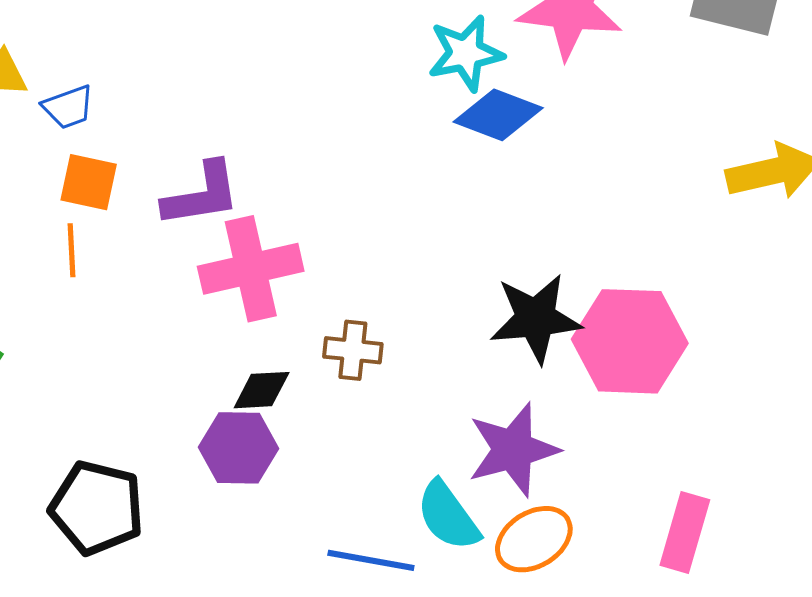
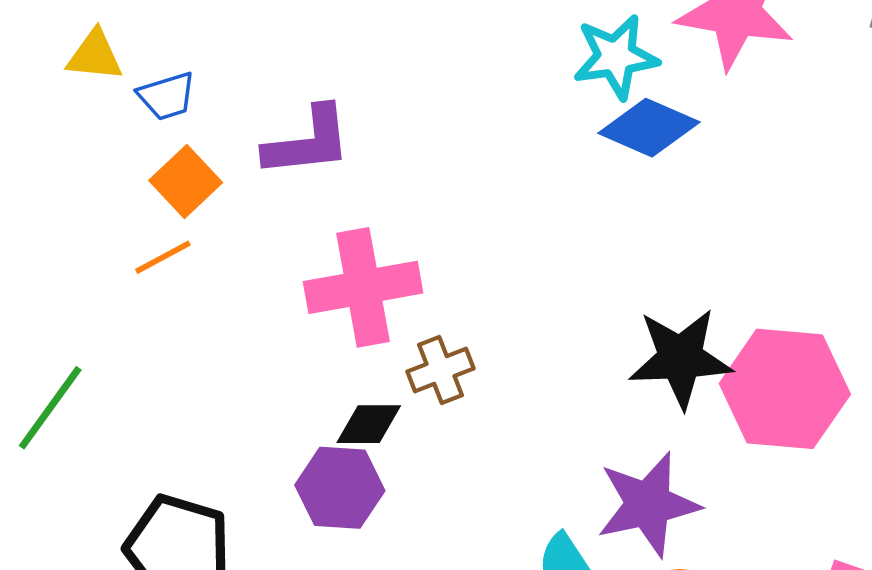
orange square: (89, 182) -> (186, 182), turned 32
purple L-shape: (202, 195) -> (308, 142), moved
orange line: (72, 250) -> (163, 257), turned 62
brown cross: (353, 350) -> (440, 370), moved, turned -30

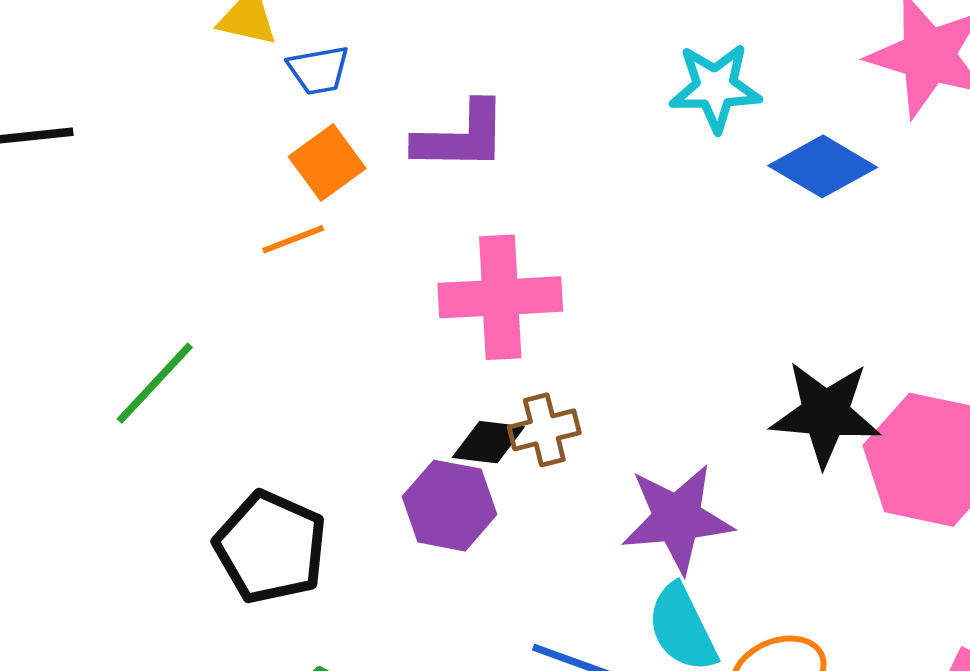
cyan star: (616, 57) -> (715, 88), moved
brown cross: (440, 370) -> (544, 430), moved
purple star: (648, 504) -> (677, 519), moved

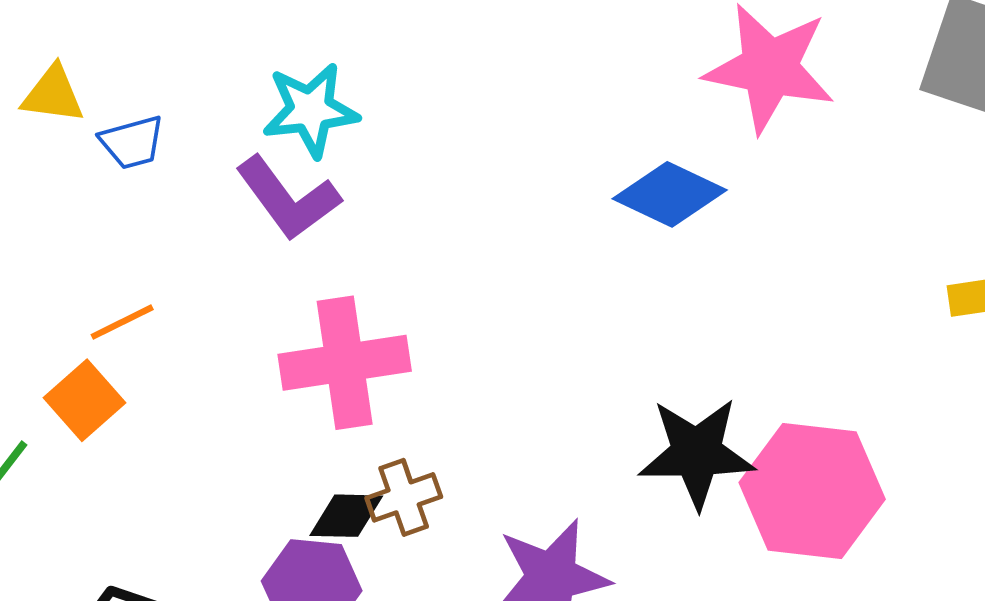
cyan star: (715, 88) -> (310, 110), moved
purple L-shape: (461, 137) -> (288, 198), turned 58
orange square: (327, 162) -> (84, 400), moved

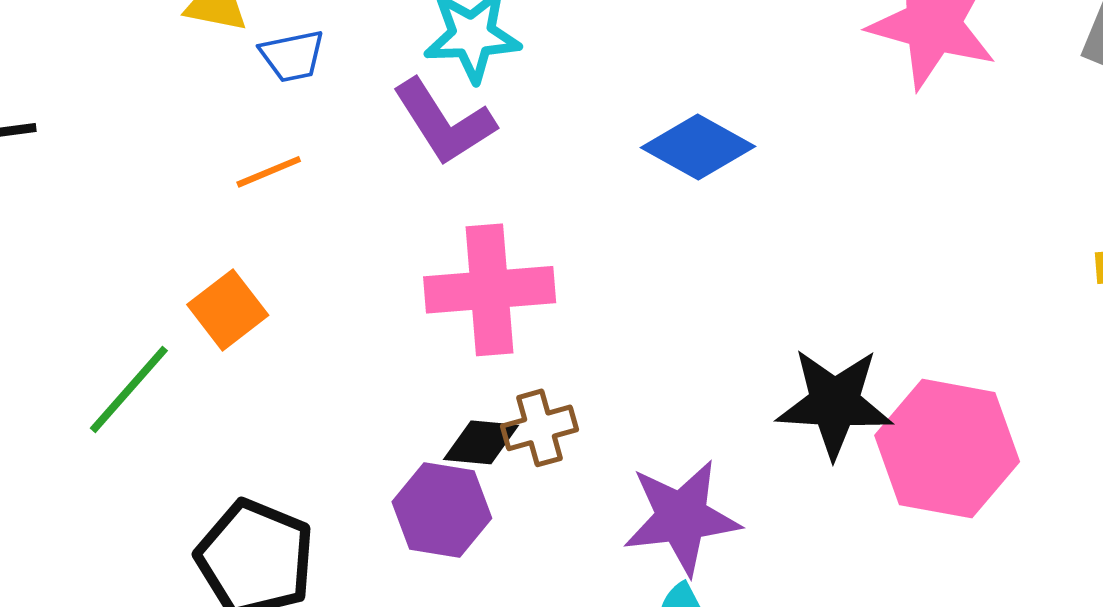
blue diamond: (670, 194) -> (698, 147), moved
orange line: (122, 322) -> (269, 172), moved

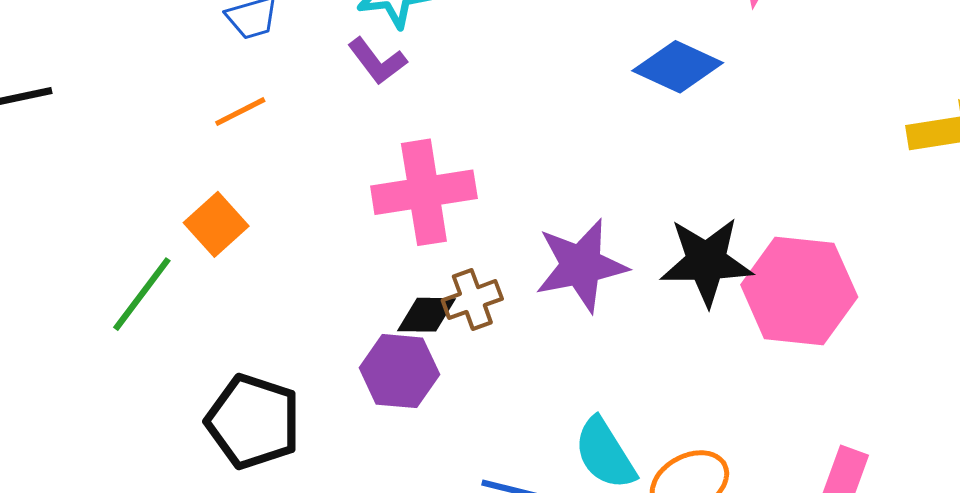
purple L-shape: (444, 122) -> (377, 61), size x0.7
blue diamond: (698, 147) -> (678, 67), moved
purple star: (682, 517) -> (581, 265), moved

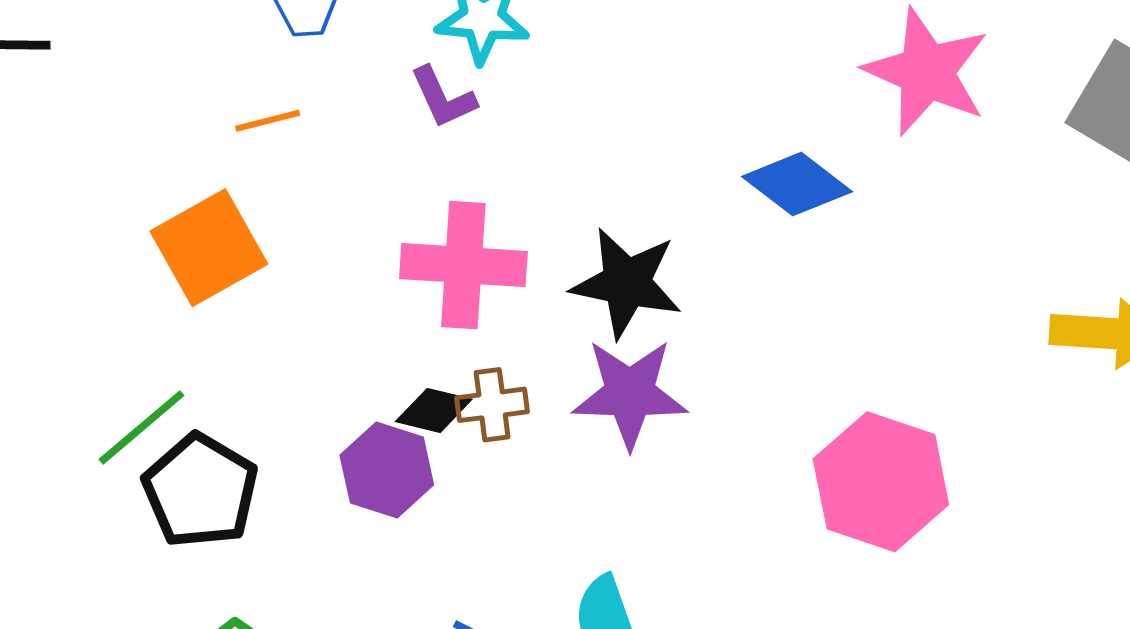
orange square: (216, 224) -> (209, 248), size x1.5
black star: (706, 262) -> (626, 283), moved
green line: (142, 294) -> (142, 427), moved

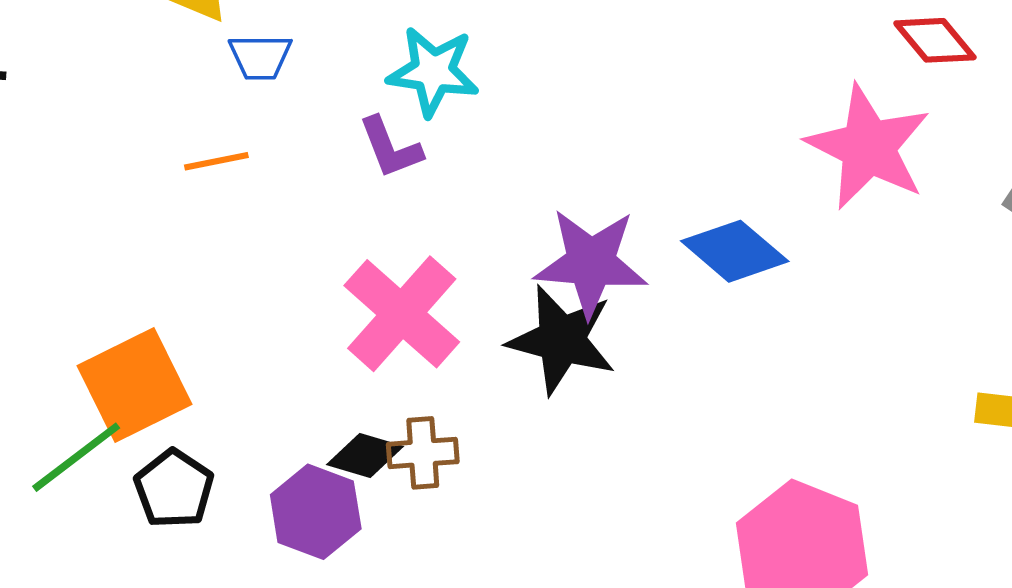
orange square: (209, 248) -> (135, 385), moved
pink cross: (463, 265) -> (402, 314), turned 35
purple star: (630, 393) -> (591, 263), moved
black pentagon: (200, 491) -> (174, 489), moved, size x0.7

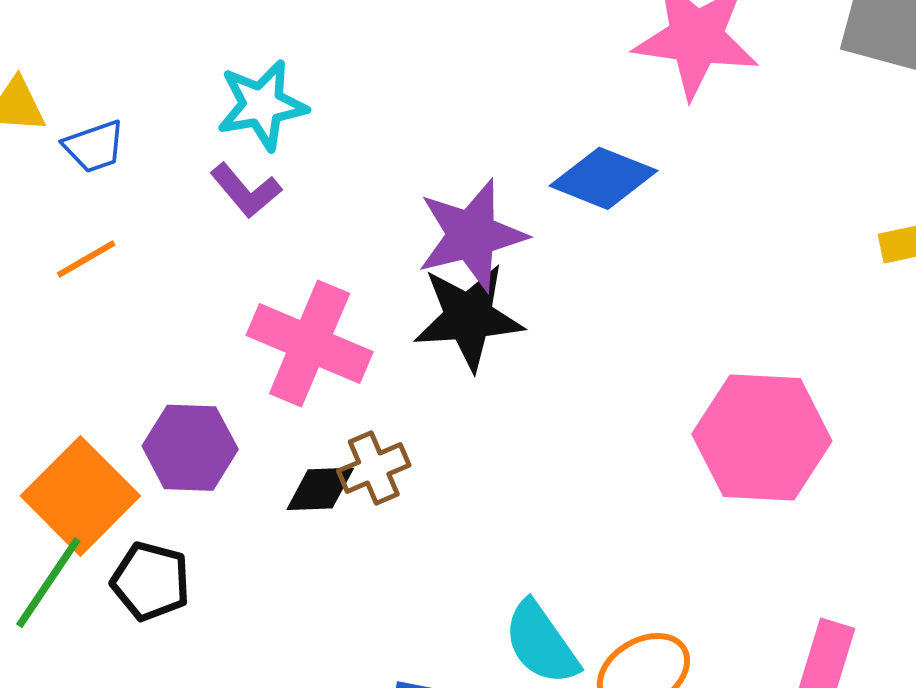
purple hexagon: (316, 512) -> (190, 448), moved

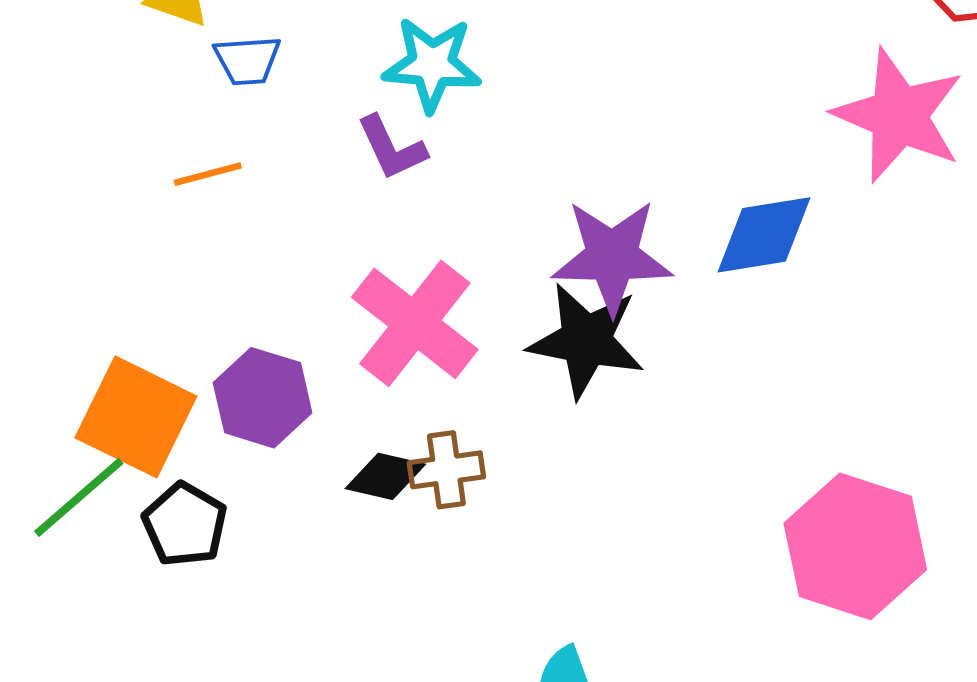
blue diamond: (603, 178) -> (764, 235), turned -46
orange square: (80, 496) -> (136, 417), turned -34

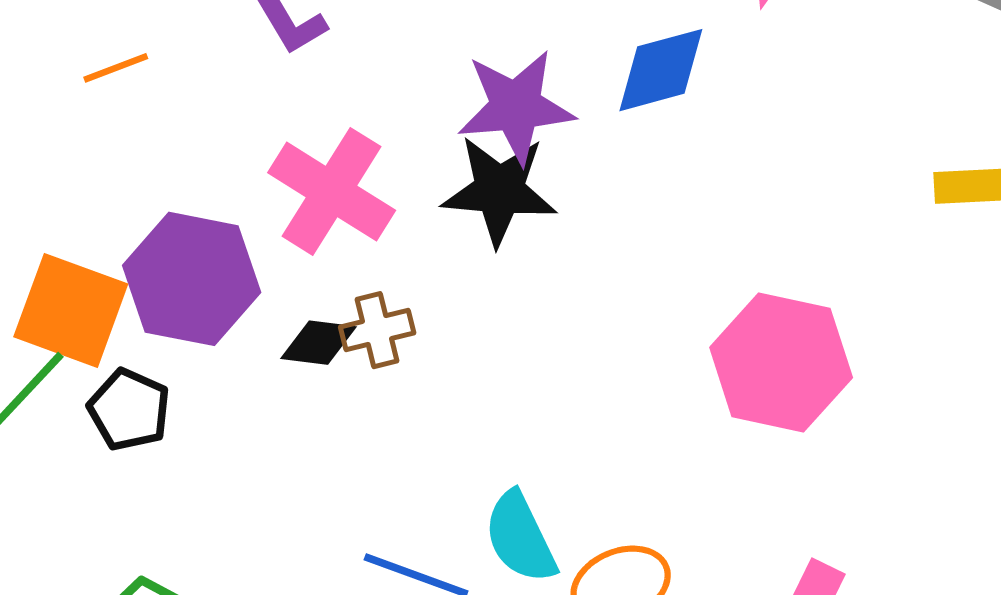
purple hexagon: (263, 398) -> (192, 279), size x1.4

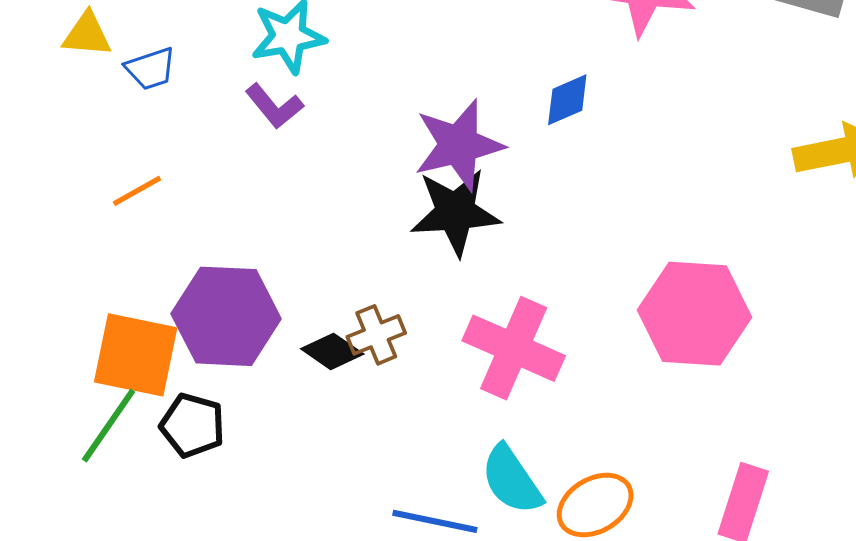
orange line: (116, 68) -> (137, 191), moved
blue diamond: (661, 70) -> (567, 100), size x0.7
pink cross: (332, 191) -> (514, 348), moved
black diamond: (319, 343) -> (332, 351), turned 36

